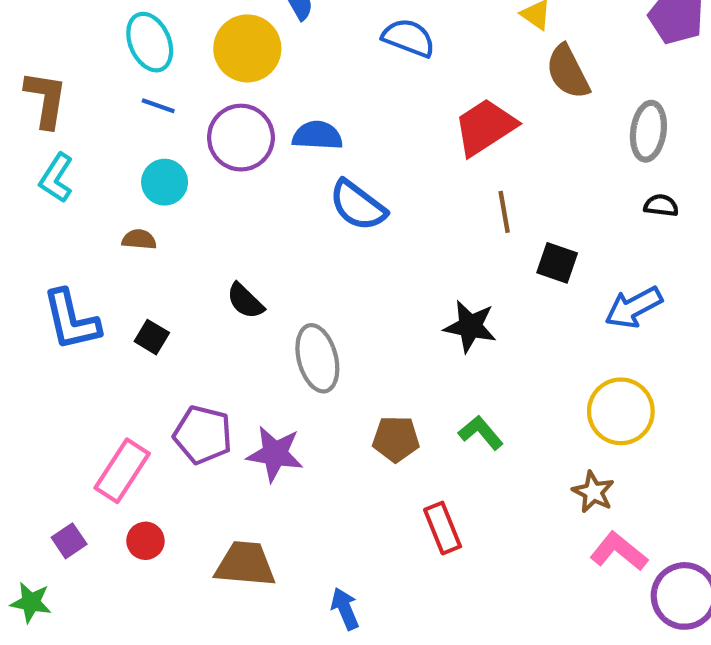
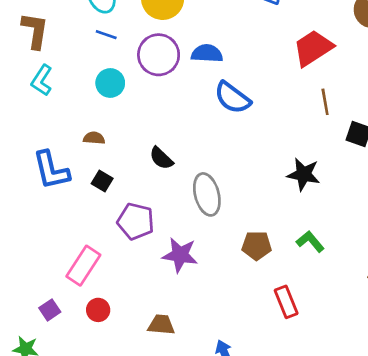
brown semicircle: (139, 239) -> (94, 138), moved
purple pentagon: (203, 435) -> (136, 221), moved
brown trapezoid: (245, 564) -> (161, 325), size x0.7

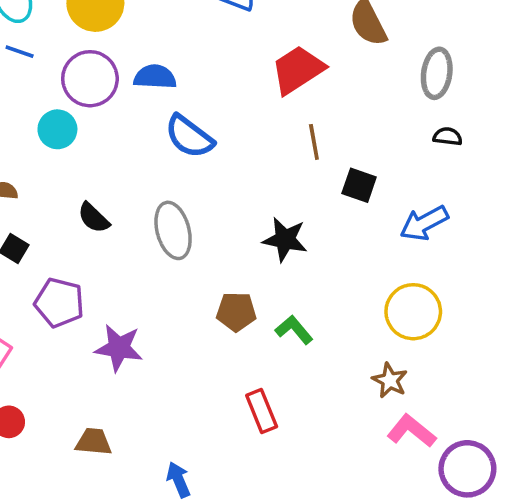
cyan circle: (110, 83) -> (57, 129), moved
gray ellipse: (207, 194) -> (173, 230), moved
brown pentagon: (257, 245) -> (236, 312), moved

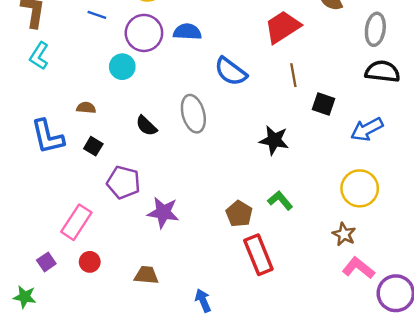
blue semicircle: (189, 137) -> (231, 72), moved
black semicircle: (448, 137) -> (383, 72), size x1.8
gray ellipse: (173, 230) -> (193, 114), moved
brown pentagon: (236, 312) -> (239, 214), moved, turned 30
red rectangle: (262, 411) -> (258, 255), size x1.4

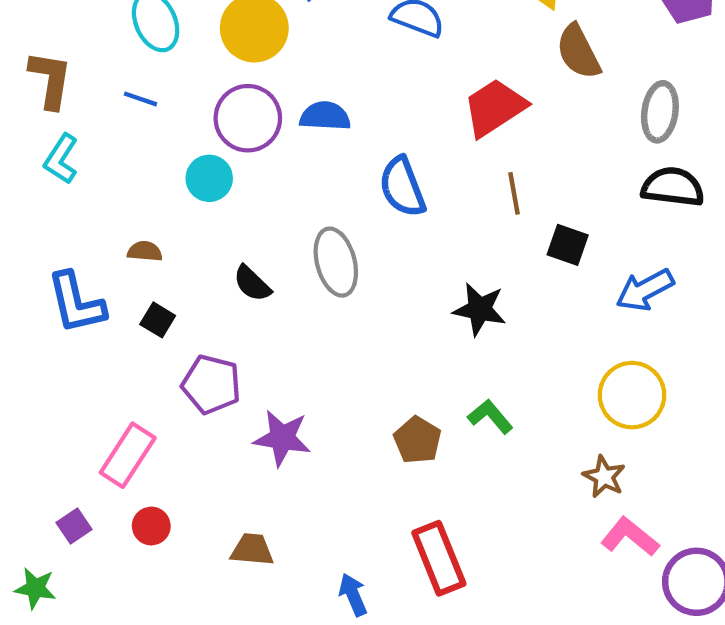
blue line: (97, 15) -> (141, 99), moved
blue semicircle: (231, 72) -> (402, 187), turned 32
red rectangle: (258, 255) -> (439, 558), moved

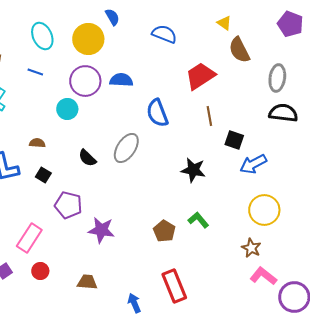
gray ellipse: (336, 262) -> (126, 148), turned 48
blue arrow: (645, 290) -> (253, 164), moved

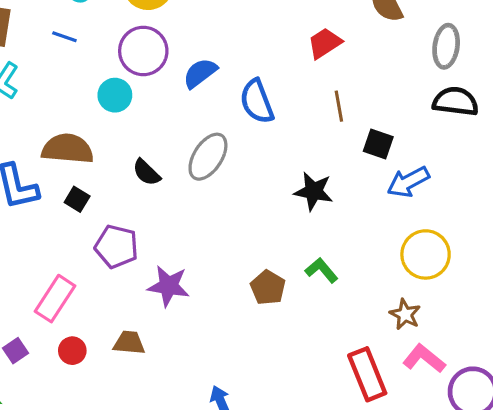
red trapezoid: (200, 76) -> (325, 43), size x0.7
blue semicircle: (121, 80) -> (200, 73), moved, turned -40
brown semicircle: (37, 143) -> (68, 149), size x2.0
brown trapezoid: (87, 282) -> (129, 343), moved
red rectangle: (174, 286) -> (367, 374), moved

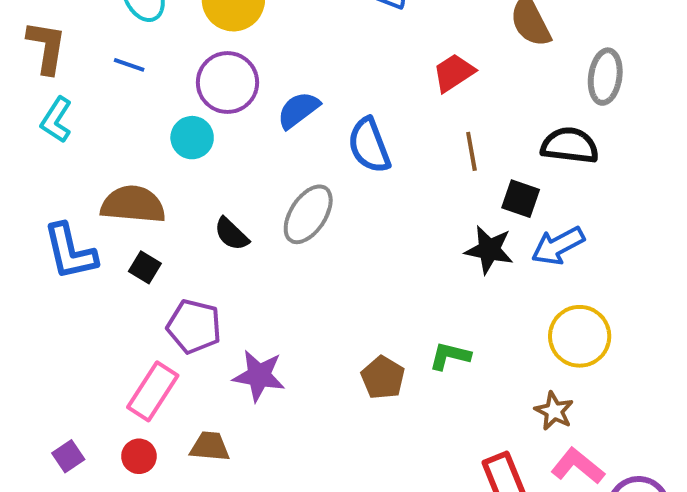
black semicircle: (456, 101) -> (570, 145), moved
black star: (314, 191) -> (489, 250), moved
green L-shape: (321, 270) -> (450, 356), turned -36
pink rectangle: (55, 299) -> (153, 391), moved

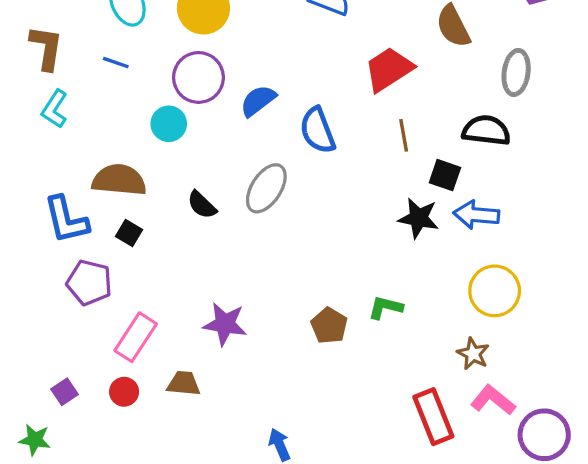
red trapezoid: (454, 73) -> (389, 69), size x1.4
blue arrow: (558, 246) -> (476, 215), turned 33
purple pentagon: (194, 326) -> (89, 283), moved

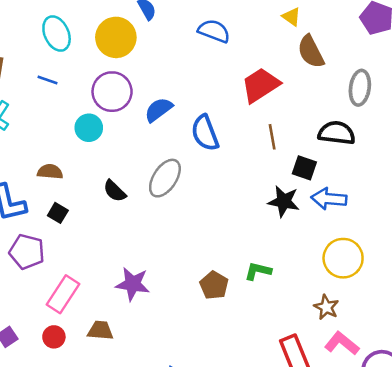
brown semicircle: (119, 180) -> (50, 172), size x0.6

